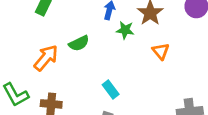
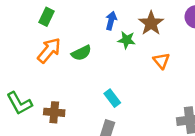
orange arrow: (46, 58) -> (49, 50), moved

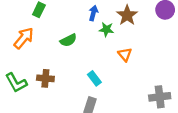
orange arrow: (49, 50) -> (24, 38), moved
orange triangle: (161, 61) -> (125, 54), moved
brown cross: (54, 112) -> (45, 78), moved

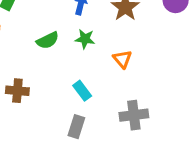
green star: (106, 29) -> (85, 39), moved
gray cross: (160, 97) -> (134, 115), moved

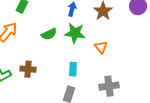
green star: (85, 39) -> (75, 33), size x1.5
cyan rectangle: (82, 91) -> (73, 69), turned 40

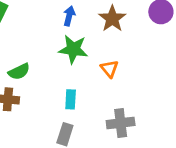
green semicircle: (49, 34) -> (19, 72), moved

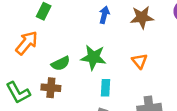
brown star: (112, 19) -> (142, 17), turned 30
green star: (73, 49) -> (93, 57), moved

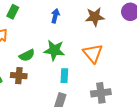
blue arrow: (104, 15) -> (55, 16), moved
orange triangle: (140, 61) -> (93, 53), size x1.5

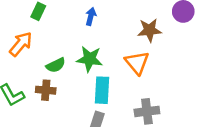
brown star: (95, 17) -> (149, 30), moved
cyan rectangle: (64, 76) -> (102, 90), size x1.5

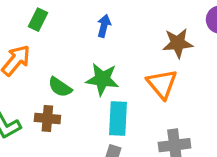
green semicircle: (56, 65) -> (60, 87), turned 60

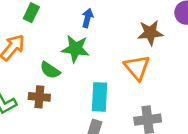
green star: (102, 79) -> (75, 49), moved

